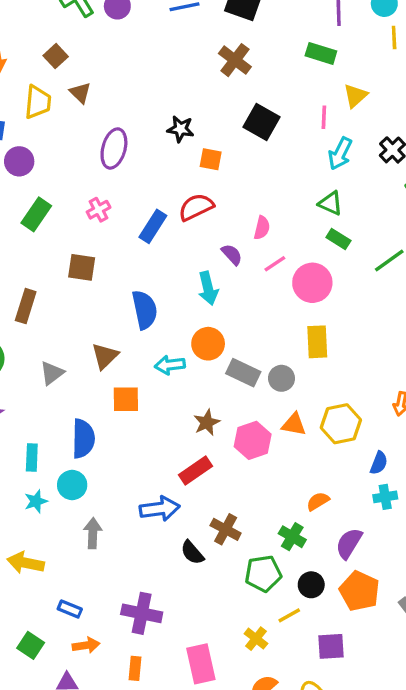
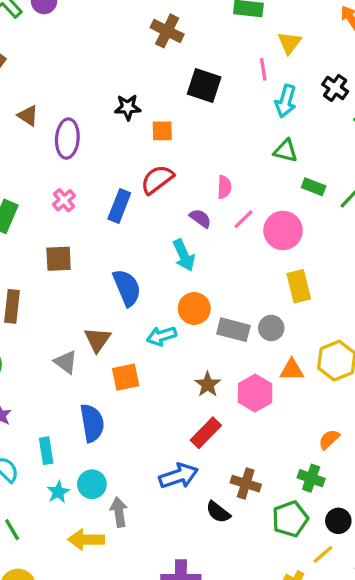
brown triangle: (80, 93) -> (28, 116), moved
green rectangle: (338, 239) -> (314, 187), moved
gray triangle: (52, 373) -> (66, 362), moved, turned -35
cyan circle: (72, 485) -> (92, 484), moved
yellow arrow: (26, 563) -> (86, 540), moved

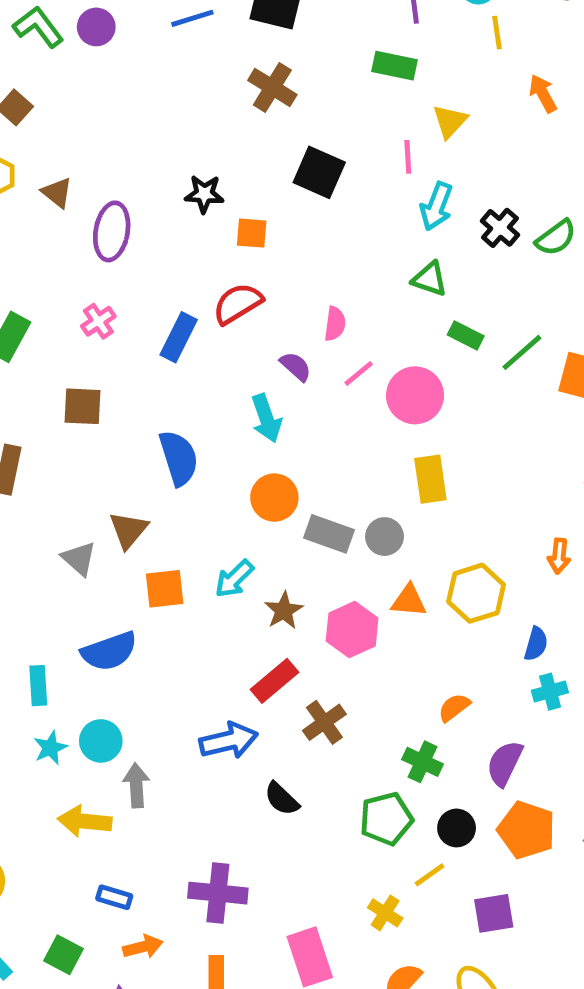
black cross: (335, 88) -> (500, 228), moved
cyan arrow: (161, 336) -> (234, 579), moved, turned -32
blue semicircle: (92, 423) -> (109, 651), turned 75
brown cross: (246, 484) -> (324, 722), moved, turned 32

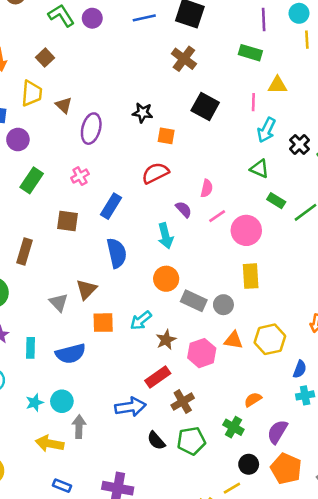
yellow triangle: (450, 121) -> (278, 85), turned 42
blue rectangle: (179, 337) -> (111, 206), moved
cyan rectangle: (38, 686) -> (31, 348), moved
green pentagon: (386, 819) -> (191, 441), moved

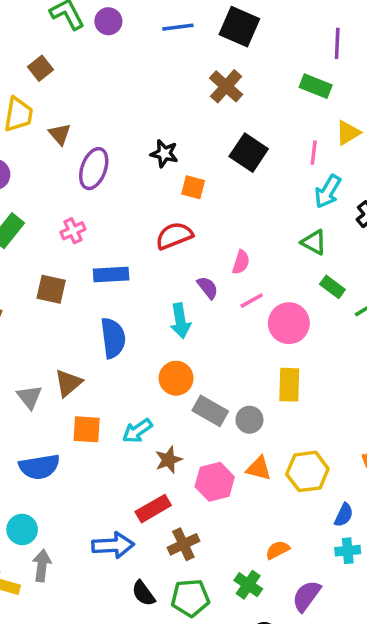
yellow triangle: (278, 85) -> (348, 133), turned -36
blue rectangle: (111, 206) -> (111, 275), turned 50

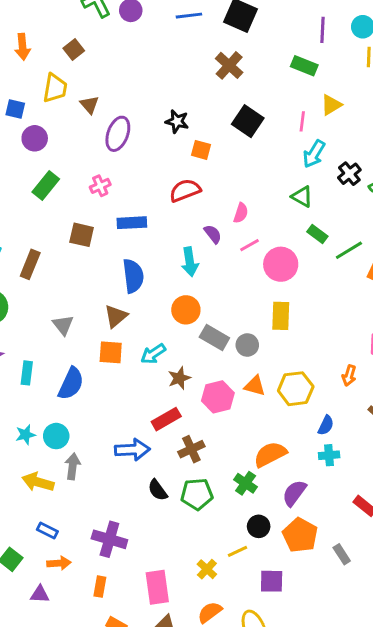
brown triangle: (68, 383) -> (116, 316), moved
blue semicircle: (39, 467) -> (71, 384), turned -56
orange semicircle: (278, 550) -> (270, 454), size x1.6

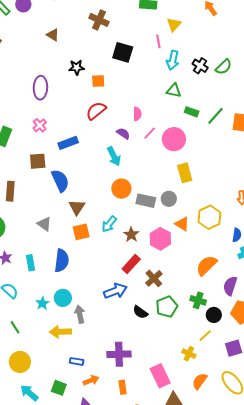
brown triangle: (89, 105) -> (53, 35), moved
blue semicircle: (133, 276) -> (60, 181), moved
orange triangle: (255, 386) -> (182, 224), turned 35
green cross: (246, 483) -> (198, 300), moved

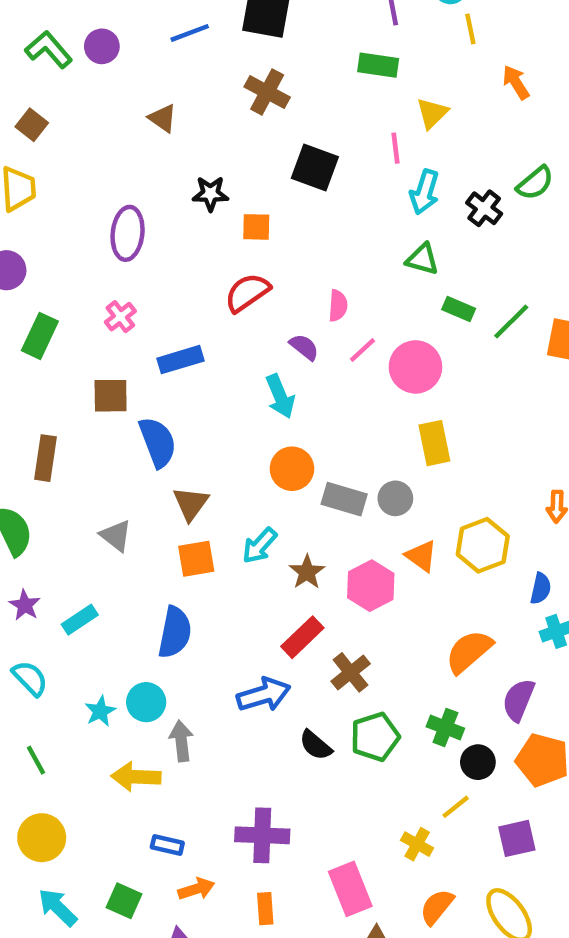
green semicircle: (224, 67) -> (535, 183), moved
blue semicircle: (62, 261) -> (175, 632), moved
cyan rectangle: (31, 263) -> (80, 620), turned 63

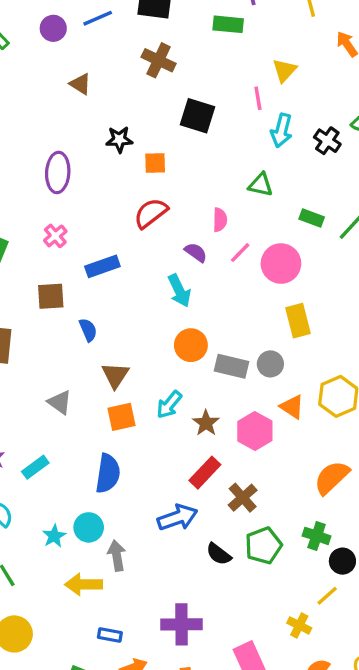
purple circle: (102, 46) -> (53, 28), moved
green rectangle: (378, 65) -> (228, 24), moved
green triangle: (422, 259) -> (261, 185), moved
blue semicircle: (158, 442) -> (88, 330), size x0.6

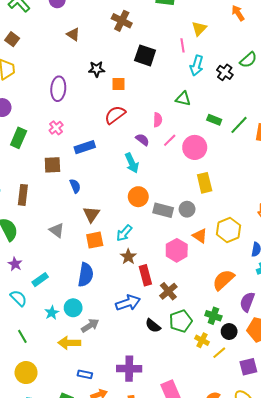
brown star: (206, 423) -> (128, 257), moved
cyan rectangle: (35, 467) -> (40, 280), moved
red rectangle: (205, 473) -> (145, 275), turned -60
gray arrow: (117, 556) -> (90, 325), turned 66
yellow cross: (299, 625) -> (202, 340), moved

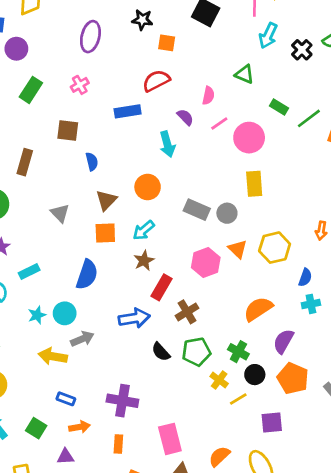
blue rectangle: (85, 147) -> (128, 111), moved
orange circle: (138, 197) -> (148, 187), moved
red rectangle: (145, 275) -> (162, 287), turned 36

